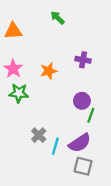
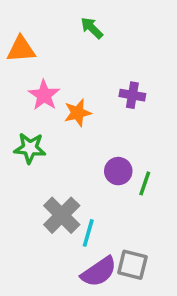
pink star: (13, 69) -> (44, 95), moved
purple circle: (82, 101) -> (118, 171), moved
gray cross: (39, 135) -> (62, 215), size x1.5
purple semicircle: (80, 143) -> (99, 272), moved

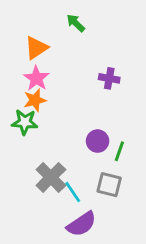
orange triangle: (21, 49) -> (36, 48), moved, turned -30
orange star: (78, 113) -> (35, 100), moved
cyan line: (88, 233) -> (73, 192), turned -50
gray square: (132, 265) -> (109, 185), moved

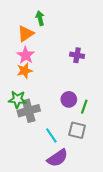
green arrow: (76, 23) -> (40, 18), moved, turned 32
green star: (25, 122) -> (17, 99), moved
gray cross: (51, 177) -> (29, 111), moved, turned 30

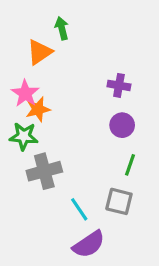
pink star: (26, 55) -> (25, 93), moved
green star: (17, 99) -> (24, 136), moved
purple circle: (69, 99) -> (122, 125), moved

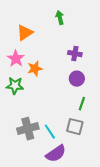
green arrow: (62, 28) -> (60, 18), moved
orange star: (38, 109) -> (35, 69), moved
gray cross: (44, 171) -> (28, 129), moved

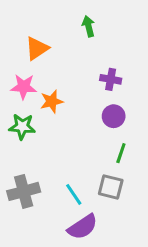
pink star: (16, 59) -> (24, 87), turned -30
gray cross: (28, 129) -> (24, 191), moved

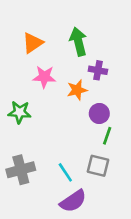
green arrow: (89, 26) -> (78, 42), moved, size x1.5
pink star: (24, 87) -> (44, 77), moved
orange star: (52, 101) -> (77, 90), moved
purple circle: (114, 116) -> (99, 114), moved

